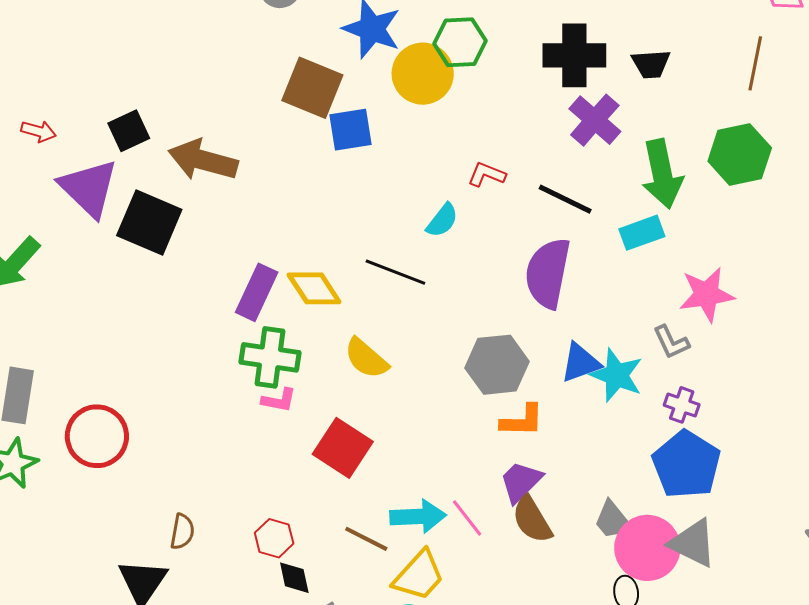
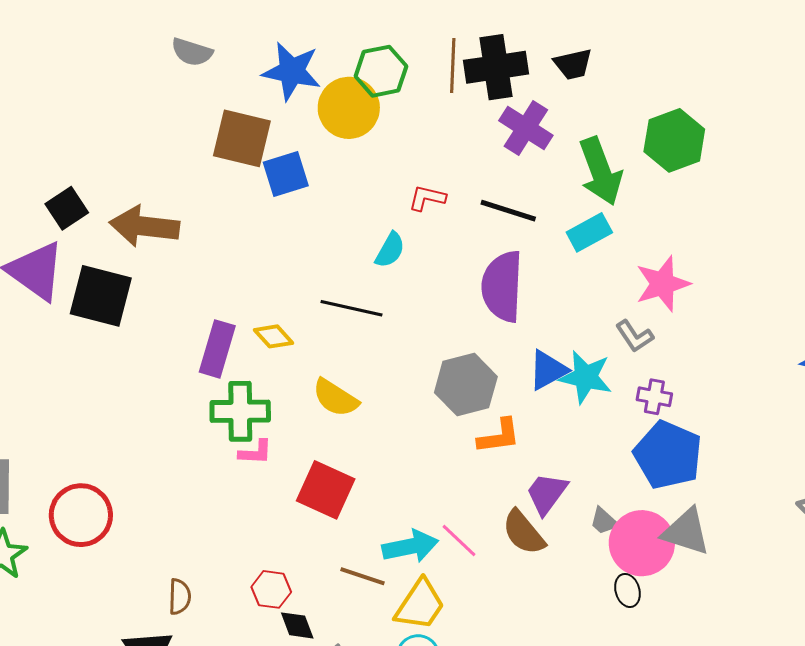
brown line: (755, 63) -> (453, 66), moved
yellow diamond: (314, 288) -> (273, 336), size x0.7
purple trapezoid: (521, 482) -> (547, 494), moved
gray trapezoid: (613, 520) -> (604, 521), size x0.7

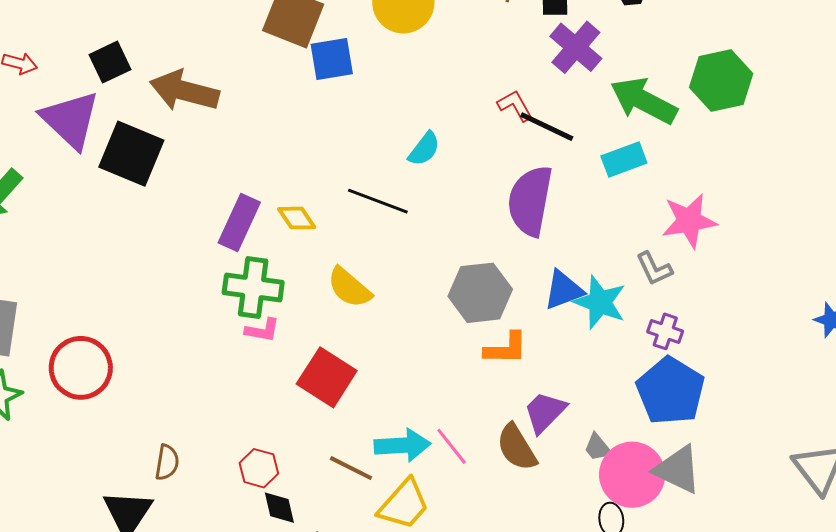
green arrow: (601, 171) -> (644, 101), turned 130
red L-shape: (427, 198) -> (515, 106), moved, turned 39

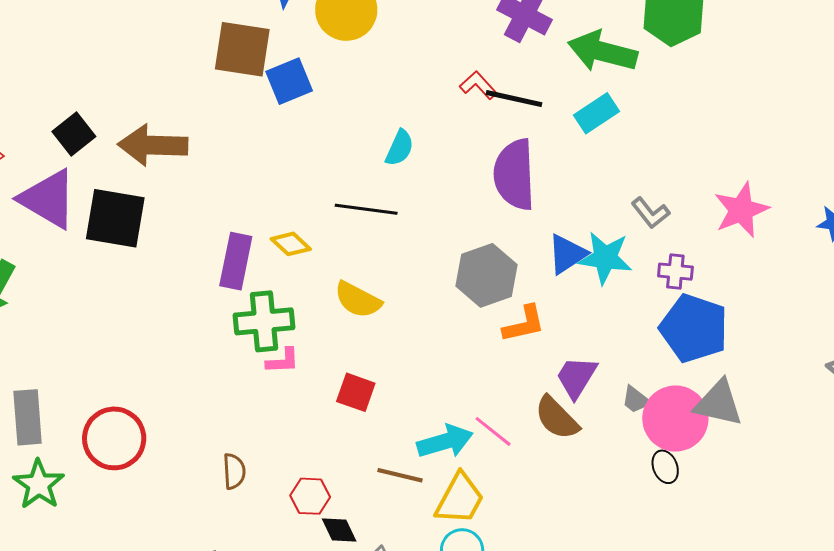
pink star: (689, 221) -> (741, 210), moved
red square: (327, 377) -> (356, 392), size x0.7
brown semicircle: (167, 462) -> (234, 471), moved

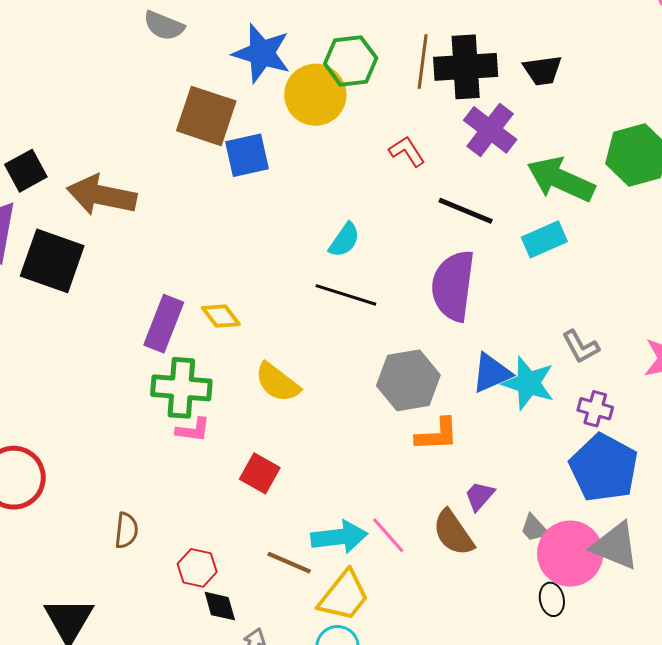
red L-shape: (478, 85) -> (407, 151), moved
black line: (366, 209) -> (346, 295), moved
purple trapezoid: (576, 377) -> (480, 496), size x0.7

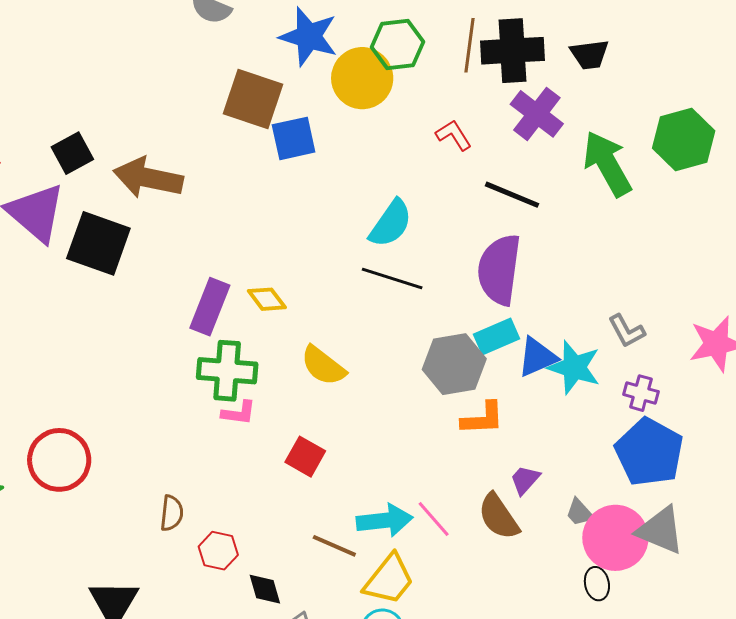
green arrow: (561, 179) -> (607, 164), turned 36
cyan rectangle: (544, 239) -> (497, 337), moved
cyan semicircle: (344, 240) -> (391, 223), size x1.4
red hexagon: (197, 568) -> (218, 551), moved

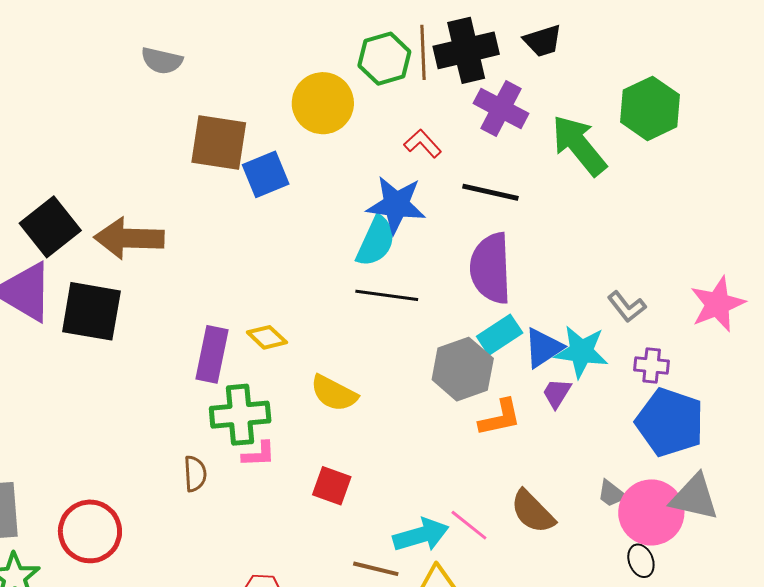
blue star: (309, 37) -> (396, 205), moved
green hexagon: (398, 45) -> (384, 59), moved
black square: (72, 153) -> (50, 227), size x1.4
purple trapezoid: (525, 480) -> (557, 393), moved
brown semicircle: (172, 513) -> (195, 474), moved

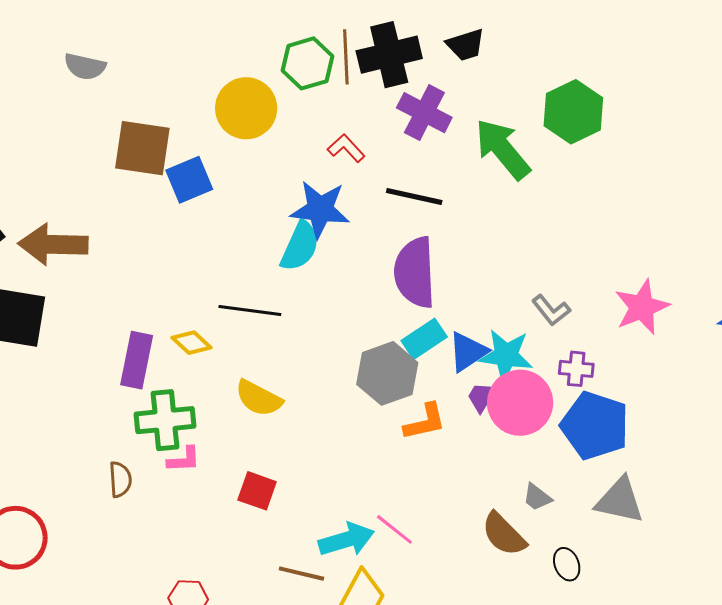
black line: (387, 295) -> (250, 310), moved
brown semicircle: (533, 512) -> (504, 534), moved
pink circle: (651, 512) -> (520, 403), moved

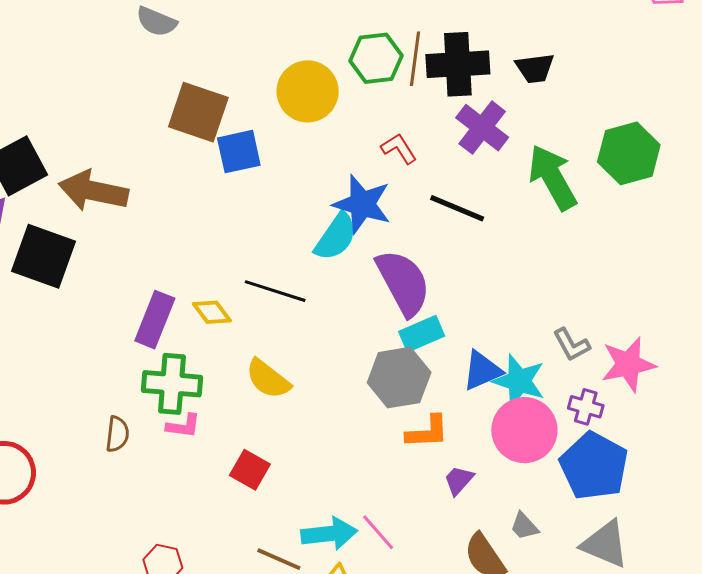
purple semicircle: (415, 272) -> (403, 283), moved, turned 144
pink star: (642, 307) -> (628, 364), moved
cyan rectangle: (424, 339) -> (422, 334), moved
purple trapezoid: (482, 397) -> (459, 480), moved

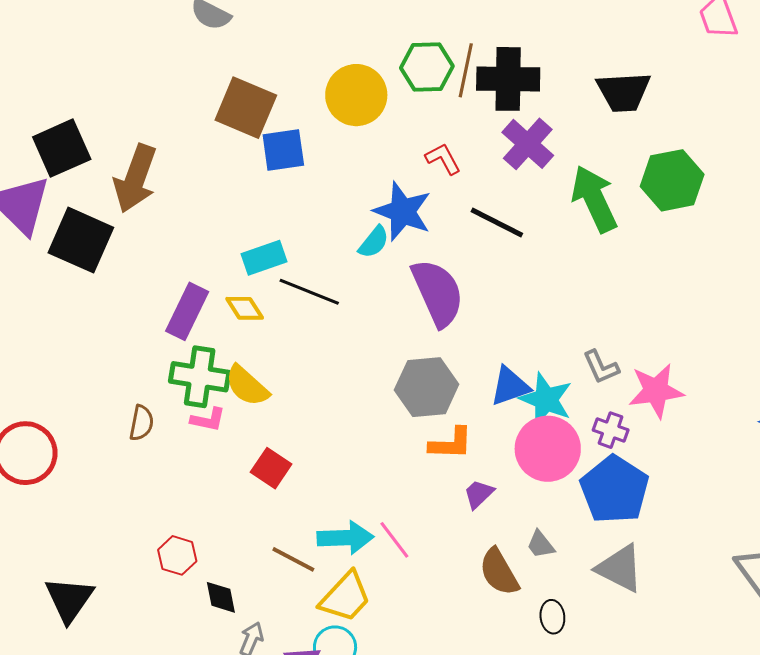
black trapezoid: (535, 68) -> (624, 92), moved, size x1.4
brown arrow: (93, 191) -> (135, 178), turned -86
cyan semicircle: (336, 237) -> (374, 242), size x0.7
cyan rectangle: (422, 334) -> (264, 258), moved
yellow semicircle: (268, 379) -> (247, 386), moved

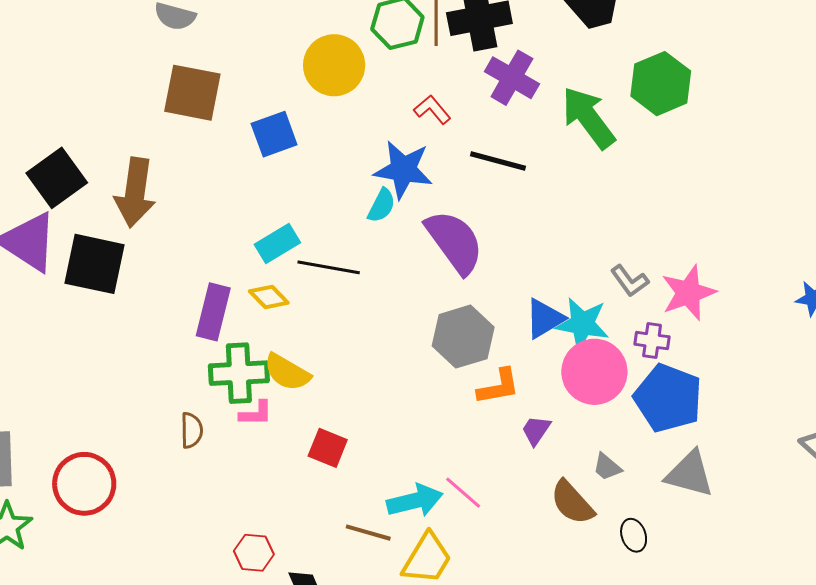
brown square: (246, 108) -> (192, 93), moved

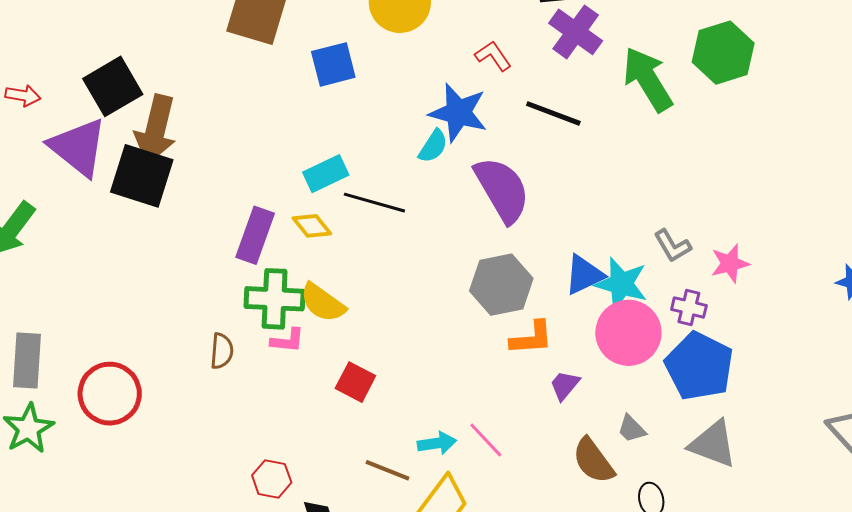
brown arrow: (135, 192) -> (156, 129), moved
pink star: (688, 293) -> (730, 263), size x0.7
cyan arrow: (415, 501) -> (437, 443), size x0.7

